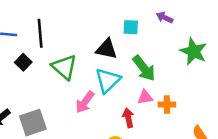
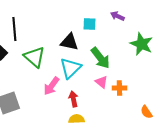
pink triangle: (145, 97) -> (101, 82), turned 48
red arrow: (128, 118) -> (73, 99), moved

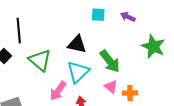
cyan square: (89, 24) -> (98, 15), moved

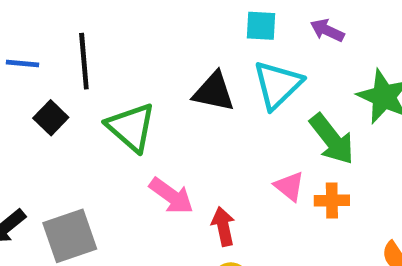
green arrow: (110, 61) -> (332, 139), moved
cyan triangle: (78, 72) -> (278, 85), moved
pink arrow: (58, 91) -> (171, 196), turned -90

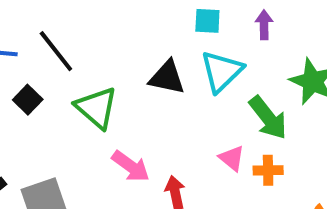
purple arrow: (327, 30) -> (264, 25), turned 64
black line: (84, 61) -> (56, 51), turned -33

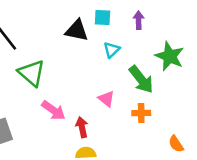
cyan triangle: (222, 71) -> (112, 50), size x0.6
black triangle: (167, 77) -> (77, 30), moved
pink triangle: (232, 158) -> (106, 99), moved

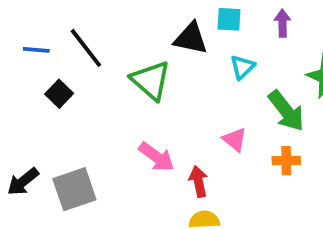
green triangle: (32, 73) -> (151, 80), moved

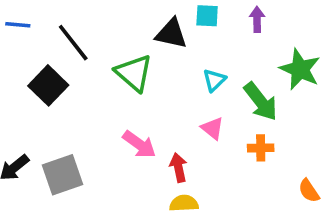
blue line: (36, 50) -> (18, 25), moved
cyan triangle: (242, 67) -> (214, 80), moved
black square: (59, 94) -> (48, 85), size x1.5

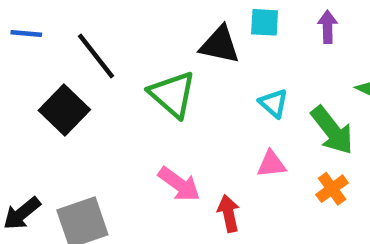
cyan triangle: (214, 80) -> (274, 103), turned -35
pink triangle: (212, 128) -> (271, 164), turned -45
orange cross: (261, 148) -> (332, 189), turned -35

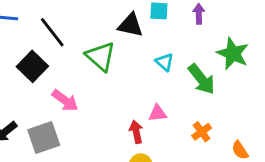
pink triangle: (271, 164) -> (157, 113), moved
pink arrow: (179, 184) -> (65, 100), moved
orange cross: (332, 189) -> (202, 132), moved

